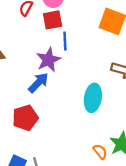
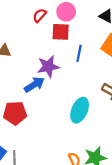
blue line: (65, 41) -> (79, 53), moved

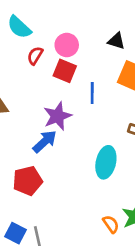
red square: (61, 32) -> (65, 71), turned 30

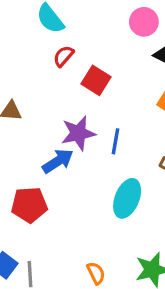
pink circle: (67, 45) -> (144, 22), moved
blue line: (92, 93) -> (115, 141), moved
orange semicircle: (111, 224) -> (96, 273), moved

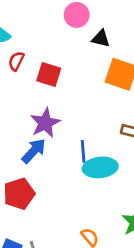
blue line: (115, 141) -> (83, 151), moved
cyan ellipse: (127, 198) -> (100, 167), turned 76

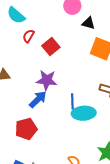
red square: (49, 75) -> (51, 47), turned 30
purple star: (45, 123) -> (47, 80), turned 30

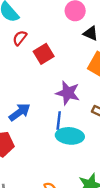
purple star: (47, 80) -> (68, 93), moved

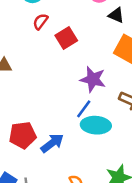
blue arrow: (20, 112) -> (52, 143), moved
blue line: (59, 120) -> (84, 109), turned 30

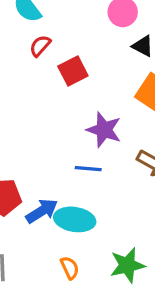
blue line: (84, 109) -> (88, 169), turned 54
cyan ellipse: (96, 125) -> (75, 219), moved

